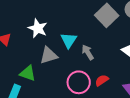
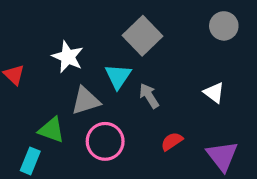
gray square: (107, 15) -> (143, 36), moved
pink circle: (79, 82) -> (105, 141), moved

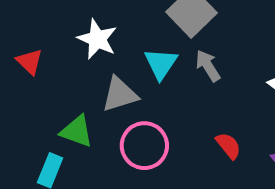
gray arrow: (149, 96) -> (208, 66), moved
red semicircle: (172, 141) -> (228, 146), turned 85

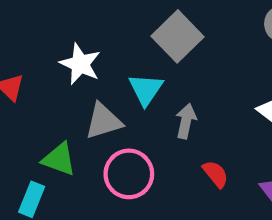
gray arrow: (208, 66) -> (186, 121), moved, turned 44

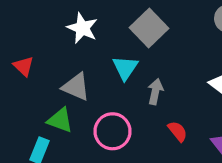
white star: (80, 64) -> (82, 28), moved
gray triangle: (103, 121) -> (76, 87), moved, turned 40

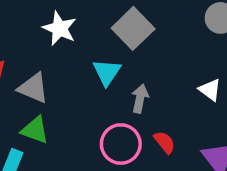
gray triangle: (76, 87) -> (33, 88), moved
pink circle: (112, 131) -> (121, 144), moved

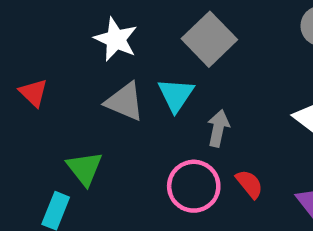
gray triangle: (33, 88) -> (125, 102), moved
green triangle: (35, 130) -> (85, 168), turned 32

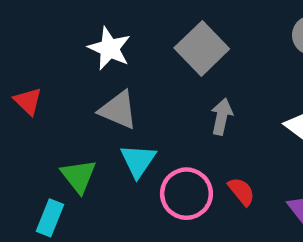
cyan triangle: (176, 95) -> (138, 161), moved
gray arrow: (218, 128) -> (222, 117), moved

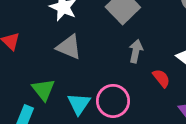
cyan triangle: (138, 161) -> (79, 104), moved
red semicircle: (241, 191) -> (161, 78), moved

